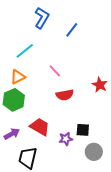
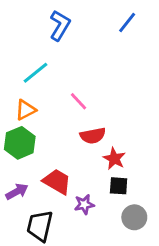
blue line: (72, 30) -> (127, 23), moved
red star: (100, 85) -> (114, 159), moved
purple star: (66, 139) -> (84, 204), moved

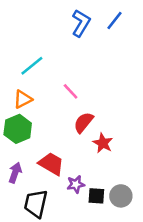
blue L-shape: (60, 25) -> (81, 23), moved
red semicircle: (93, 136) -> (83, 122), turned 140
black square: (119, 186) -> (96, 196), moved
purple arrow: (17, 192) -> (15, 173), turned -42

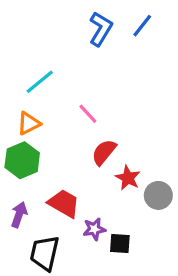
gray circle: (121, 196) -> (158, 195), moved

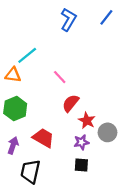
blue line: (142, 26) -> (106, 17), moved
orange triangle: (29, 123) -> (13, 75), moved, turned 35
purple star: (94, 229) -> (81, 142), moved

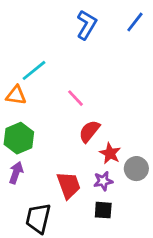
red trapezoid: (43, 138) -> (69, 185), moved, turned 40
purple arrow: (13, 145) -> (16, 173), moved

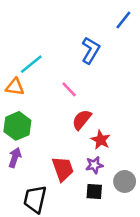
blue L-shape: (87, 25) -> (91, 50), moved
gray circle: (136, 169) -> (125, 181), moved

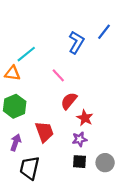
blue line: (123, 20) -> (104, 32), moved
purple arrow: (15, 158) -> (16, 142), moved
red trapezoid: (63, 169) -> (44, 132), moved
gray circle: (125, 181) -> (105, 163), moved

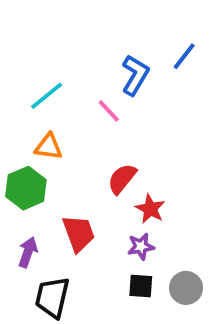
orange triangle: (12, 73) -> (49, 147), moved
pink line: (58, 75) -> (109, 111), moved

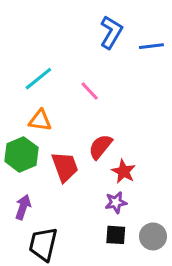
blue line: (184, 56) -> (151, 46), turned 45
blue L-shape: (135, 75) -> (111, 32), moved
red trapezoid: (79, 233) -> (65, 167), moved

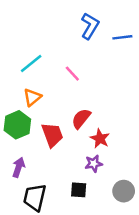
orange triangle: (40, 120) -> (32, 97), turned -48
black square: (116, 235) -> (79, 190), moved

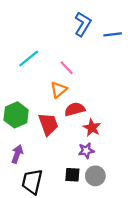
orange triangle: (32, 97) -> (59, 90), moved
red semicircle: (81, 119) -> (75, 109), turned 36
gray circle: (124, 191) -> (95, 176), moved

